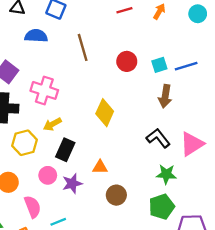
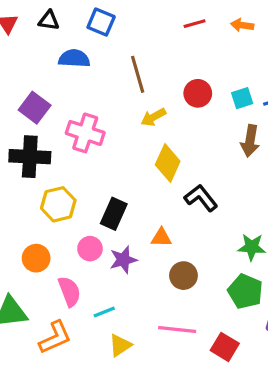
orange arrow: (159, 11) -> (242, 25), turned -112
yellow arrow: (52, 124) -> (153, 117), moved
black L-shape: (158, 138) -> (201, 198), moved
green pentagon: (162, 207) -> (245, 291), turned -30

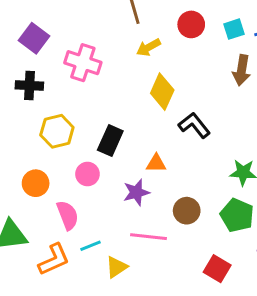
black cross: (30, 157) -> (29, 86), size x0.7
purple star: (123, 260) -> (136, 192), moved
brown circle: (183, 276) -> (187, 211), moved
cyan line: (104, 312) -> (90, 246), moved
pink line: (177, 329) -> (148, 237), moved

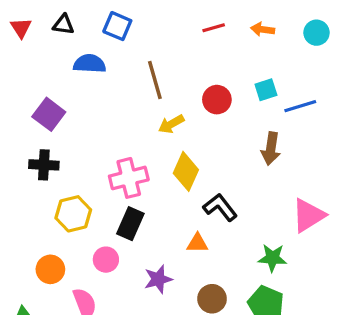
cyan square: (234, 29) -> (266, 90), moved
pink cross: (83, 63) -> (129, 178), moved, turned -32
orange triangle: (156, 163) -> (197, 243), moved

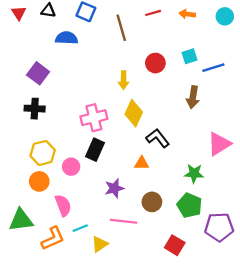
brown line: (155, 80) -> (121, 28), moved
yellow arrow: (171, 124) -> (123, 80), turned -60
yellow hexagon: (73, 214) -> (43, 153), moved
pink circle: (106, 260) -> (71, 167), moved

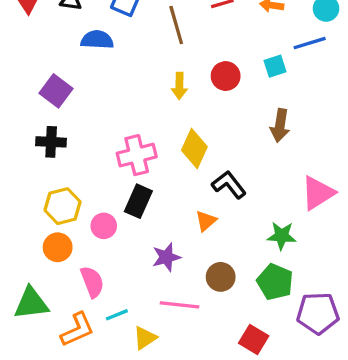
blue line: (213, 68) -> (310, 43), moved
yellow arrow: (123, 80) -> (179, 86), moved
orange triangle: (142, 163) -> (206, 221), turned -42

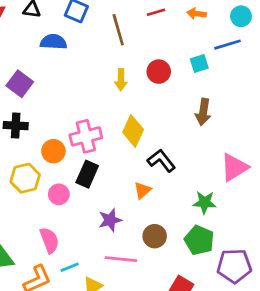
orange circle: (58, 247) -> (53, 151), moved

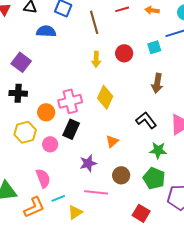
black L-shape: (161, 161) -> (146, 120), moved

